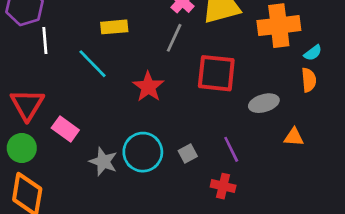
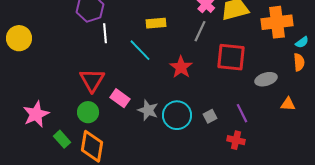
gray star: (103, 162) -> (148, 110), moved

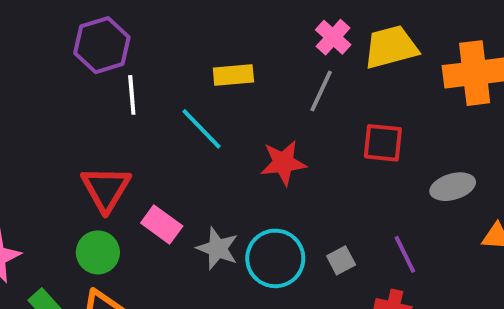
red square: (231, 57) -> (383, 143), size x0.7
red star: (181, 67) -> (283, 163), turned 30

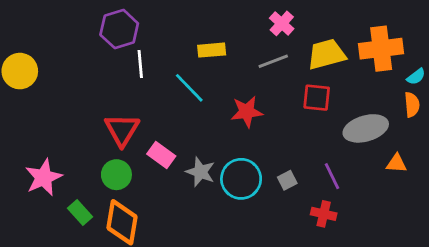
yellow trapezoid: (391, 47) -> (326, 54), moved
gray line: (321, 91) -> (273, 61), turned 44
gray ellipse: (453, 187) -> (366, 128), size x1.4

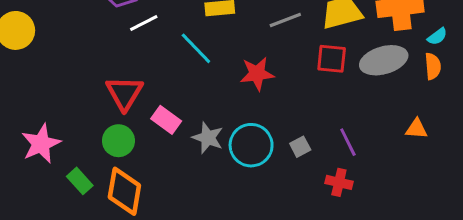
white line: (140, 64) -> (144, 23), turned 68
gray ellipse: (366, 128) -> (384, 60), moved

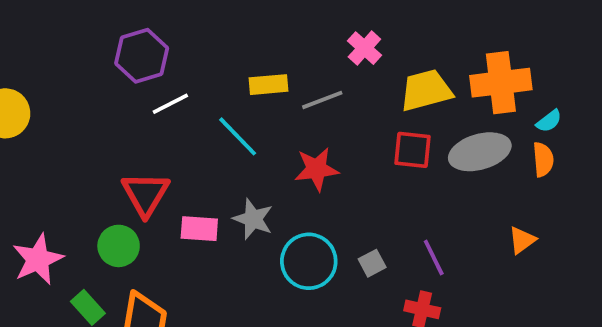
gray line: (285, 20) -> (322, 100), moved
pink rectangle: (166, 120) -> (199, 229), turned -32
orange triangle: (416, 129) -> (522, 240), turned -40
gray star: (208, 138) -> (253, 219), moved
green circle: (118, 141) -> (119, 246), moved

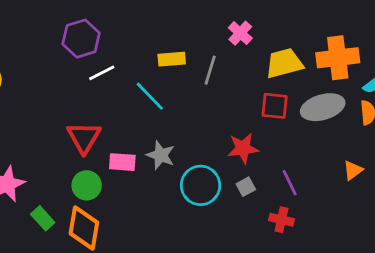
gray line: (322, 100) -> (210, 70), turned -52
red star: (316, 169) -> (243, 148), moved
green circle: (119, 246) -> (87, 185), moved

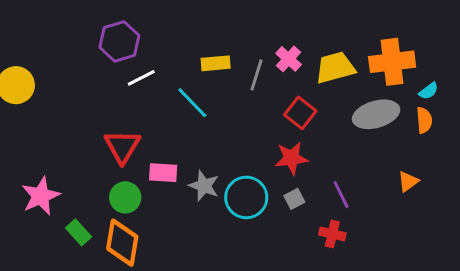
pink cross: (240, 33) -> (289, 59), moved
red square: (275, 106) -> (300, 113), moved, turned 32
gray star: (161, 155) -> (204, 186), moved

